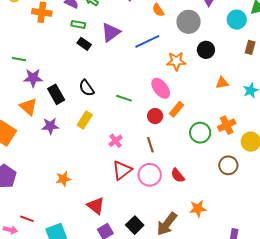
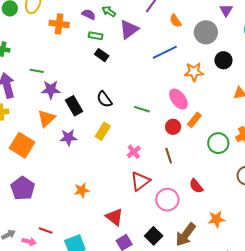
purple triangle: (111, 32) -> (129, 29), moved
orange triangle: (28, 107) -> (46, 118), turned 36
pink circle: (150, 175) -> (167, 200), moved

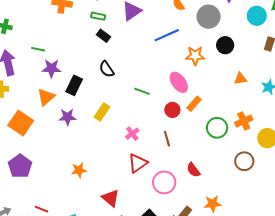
black semicircle: (104, 99) -> (107, 69), moved
black rectangle: (74, 106) -> (74, 85), turned 54

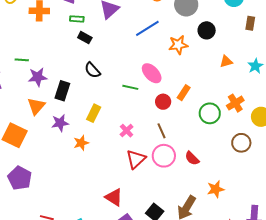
pink ellipse: (179, 82) -> (152, 73), moved
orange star: (79, 170) -> (81, 143), moved
pink circle: (164, 182) -> (164, 156), moved

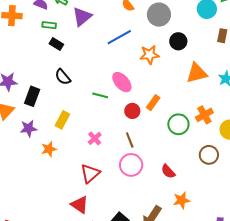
orange triangle: (226, 61) -> (197, 73), size x1.6
red semicircle: (192, 158) -> (168, 171), moved
red triangle: (136, 159) -> (90, 174), moved

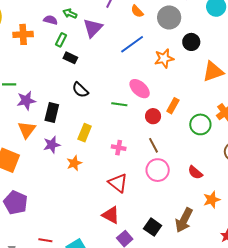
green rectangle: (49, 25) -> (61, 40), turned -64
pink cross: (95, 138) -> (119, 148), turned -32
red triangle: (90, 174) -> (118, 183), turned -35

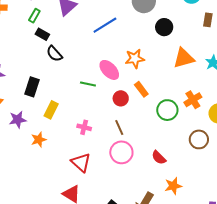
orange star: (164, 58) -> (135, 59), moved
black semicircle: (80, 90) -> (54, 54), moved
orange rectangle: (173, 106) -> (141, 89), turned -70
black rectangle: (52, 112) -> (32, 87), moved

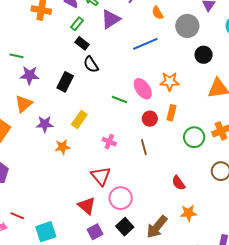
black rectangle: (32, 87) -> (65, 82), moved
orange rectangle: (141, 89) -> (171, 113), turned 42
pink circle: (121, 152) -> (121, 198), moved

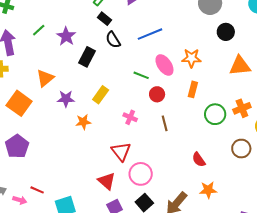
blue line: (145, 44) -> (150, 34), moved
green line: (16, 56) -> (39, 30), turned -56
purple star: (30, 75) -> (66, 36), moved, turned 30
red circle: (150, 119) -> (157, 94), moved

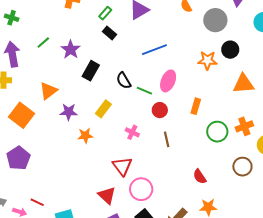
black semicircle: (113, 40) -> (124, 81), moved
orange star: (191, 58) -> (207, 60), moved
pink ellipse: (164, 65) -> (168, 81), turned 55

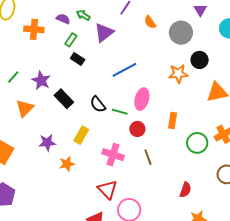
black rectangle: (91, 71) -> (64, 99), turned -66
orange triangle: (48, 91) -> (25, 108), moved
pink cross: (132, 132) -> (113, 155), size x1.5
red semicircle: (200, 176) -> (185, 190), turned -119

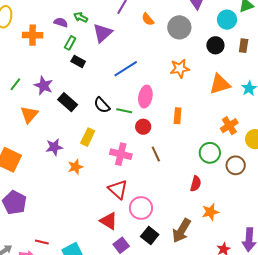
black circle: (200, 60) -> (215, 45), moved
green circle: (197, 143) -> (210, 153), moved

